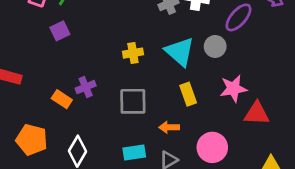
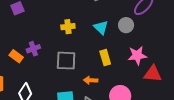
cyan triangle: (180, 52) -> (101, 27), size x0.7

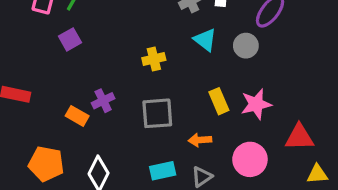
cyan triangle: (101, 27) -> (205, 40), moved
pink star: (137, 55) -> (256, 104), moved
red triangle: (153, 74) -> (299, 137), moved

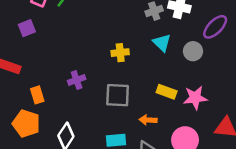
purple square: (70, 39) -> (27, 28), moved
yellow rectangle: (219, 101) -> (167, 92), turned -54
orange rectangle: (77, 116) -> (37, 95), moved, turned 36

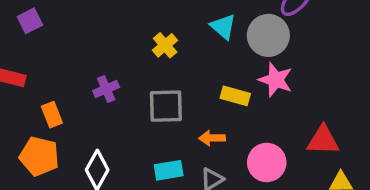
gray circle: (193, 51) -> (268, 35), size x1.5
yellow cross: (120, 53) -> (165, 45), turned -30
pink star: (195, 98) -> (276, 80), moved, turned 30

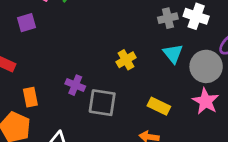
purple cross: (106, 89) -> (75, 85), turned 36
yellow rectangle: (235, 96) -> (159, 106), moved
gray square: (166, 106) -> (102, 103), moved

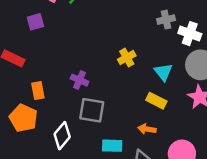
white cross: (196, 16) -> (190, 34), moved
cyan triangle: (173, 54) -> (163, 72), moved
gray square: (102, 103) -> (92, 110), moved

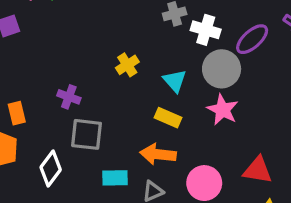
orange arrow: (147, 129) -> (158, 154), size x1.5

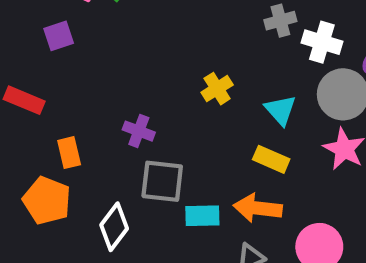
cyan rectangle: (115, 178) -> (202, 216), moved

